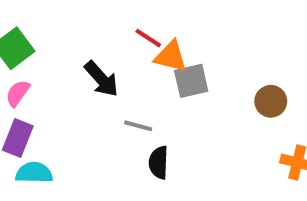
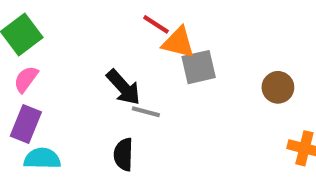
black arrow: (101, 79) -> (123, 87), moved
black semicircle: (159, 163) -> (123, 154), moved

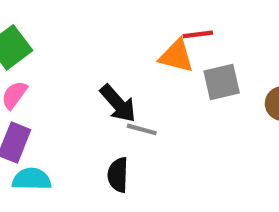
red line: (156, 24) -> (198, 34), moved, turned -40
gray square: (199, 67) -> (222, 82), moved

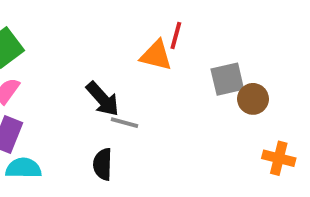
red line: (198, 34) -> (176, 36), turned -68
gray square: (222, 82) -> (227, 79), moved

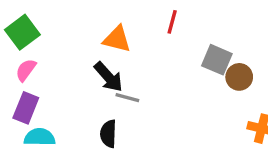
orange triangle: (156, 55) -> (117, 39), moved
gray square: (227, 79) -> (217, 60), turned 36

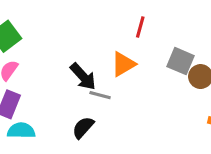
orange triangle: (117, 39) -> (123, 64), moved, turned -44
black semicircle: (108, 134) -> (83, 128), turned 40

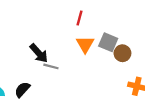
orange triangle: (123, 64) -> (85, 44), moved, turned -30
black semicircle: (83, 128) -> (22, 90), moved

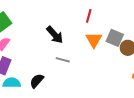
black arrow: (39, 53) -> (55, 35), moved

